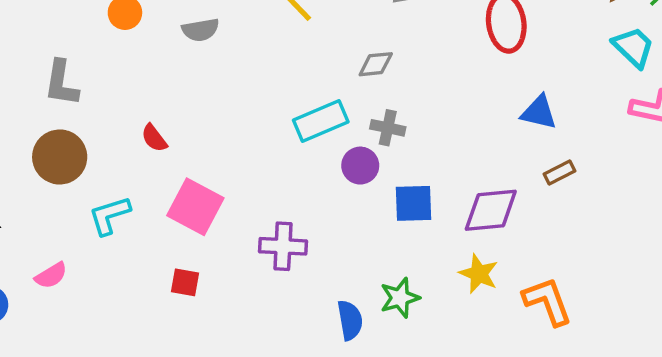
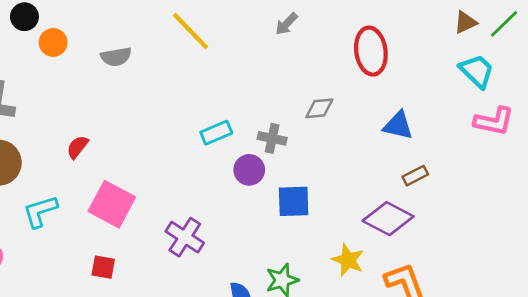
gray diamond: (376, 64) -> (319, 108), moved
cyan rectangle: (321, 121) -> (216, 133), size x0.7
red semicircle: (154, 138) -> (77, 147), turned 75
purple diamond: (491, 210) -> (388, 219), moved, turned 33
purple cross: (283, 246) -> (185, 237), turned 30

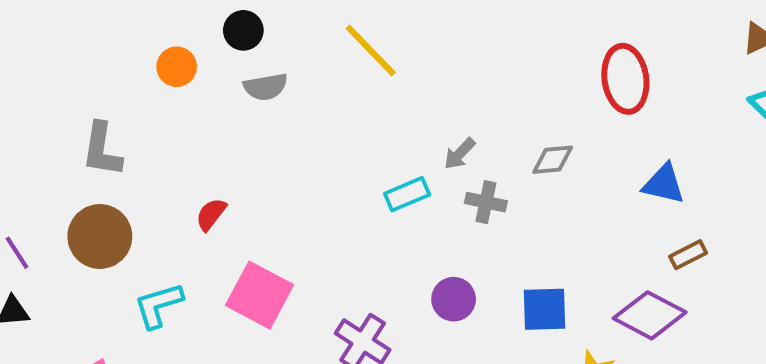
black circle: (24, 17) -> (243, 30), moved
gray arrow: (286, 24) -> (460, 154), moved
purple circle: (249, 170) -> (454, 299), moved
blue square: (294, 201) -> (545, 309), moved

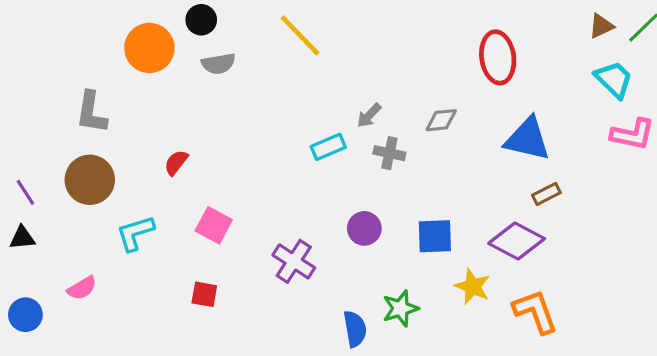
orange circle: (177, 67) -> (149, 48), size x1.6
blue triangle: (664, 184) -> (527, 139), size x1.4
pink square: (260, 295) -> (214, 225), size x0.7

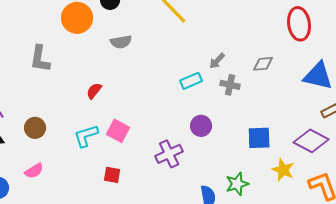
gray semicircle: (218, 64) -> (121, 42), moved
brown circle: (90, 180) -> (35, 128), moved, size x0.7
purple circle: (364, 228) -> (201, 126), moved
cyan L-shape: (135, 233) -> (86, 136), moved
purple cross: (294, 261) -> (169, 154), turned 32

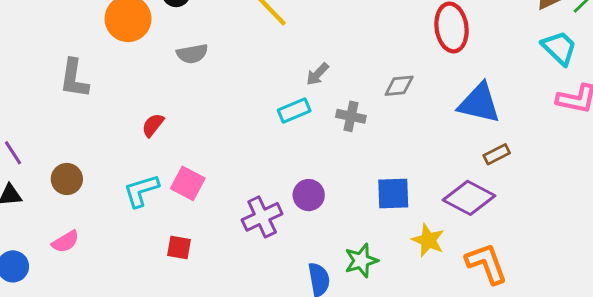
gray arrow: (217, 61) -> (317, 74), moved
purple circle: (201, 126) -> (309, 195), moved

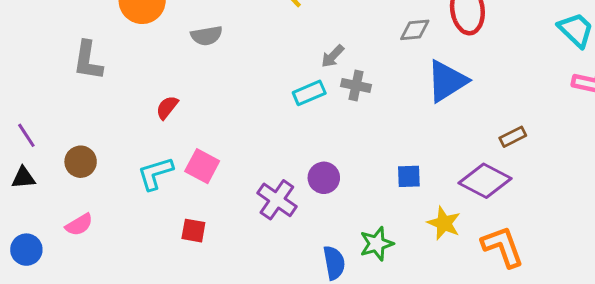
gray diamond: (399, 86) -> (415, 30), moved
blue triangle: (479, 103) -> (447, 81), moved, turned -45
gray cross: (351, 116) -> (356, 85), moved
blue square: (393, 194) -> (409, 176), size x0.7
purple cross: (262, 217) -> (277, 200), turned -30

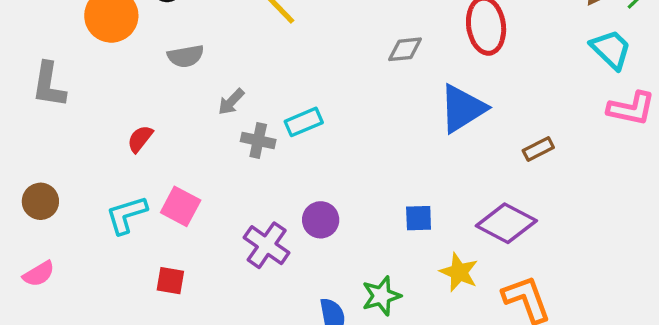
gray diamond: (415, 30) -> (405, 49), moved
gray arrow: (333, 56) -> (231, 102), moved
gray cross: (356, 85) -> (258, 141), moved
brown rectangle: (513, 137) -> (538, 149), moved

